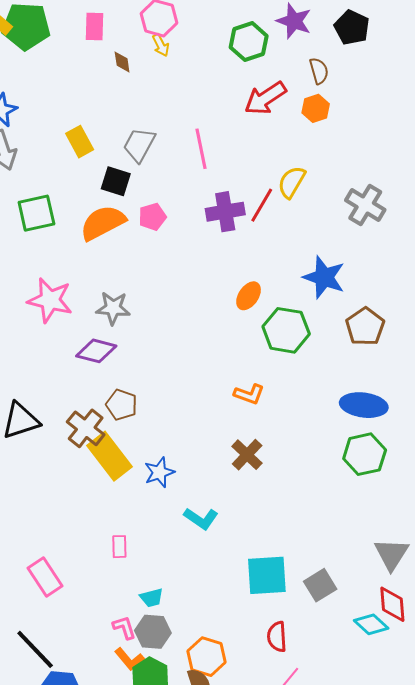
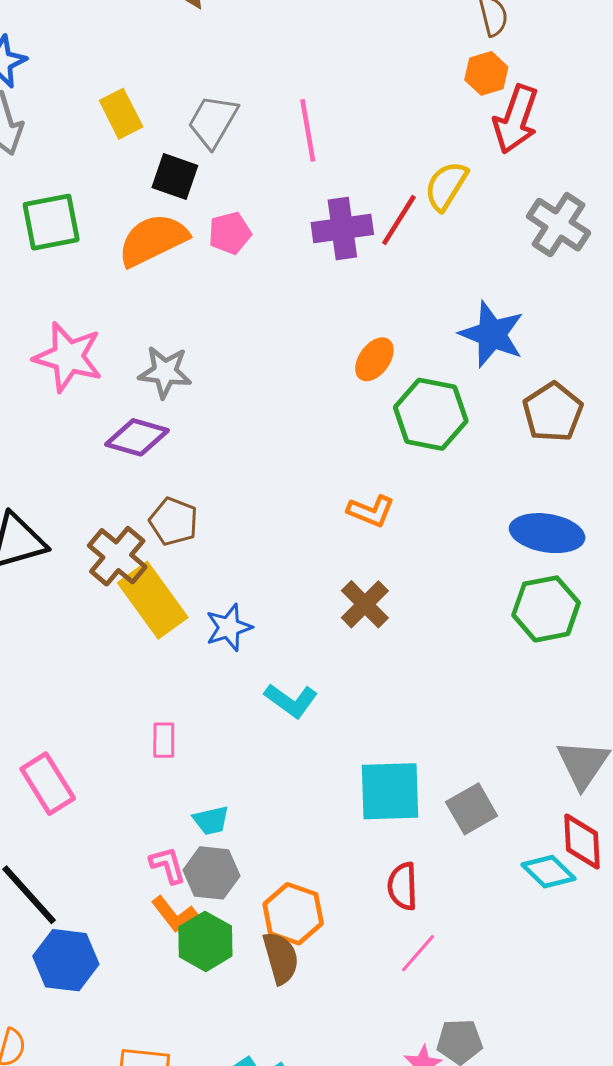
red arrow: (265, 98) -> (516, 119), moved, turned -39

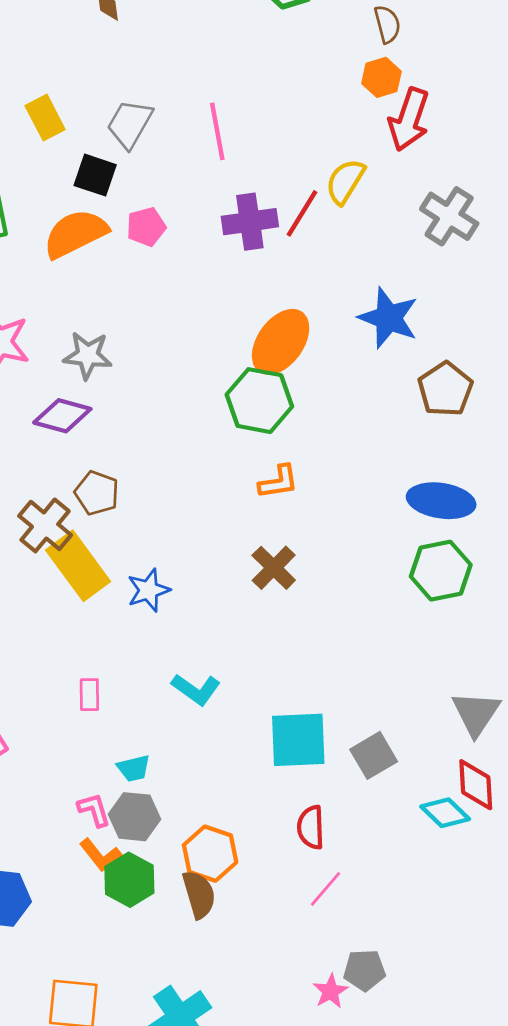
orange ellipse: (374, 359) -> (281, 342), size x1.6
green hexagon: (431, 414) -> (259, 401), moved
orange L-shape: (371, 511) -> (278, 482), turned -30
cyan L-shape: (291, 701) -> (196, 689), moved

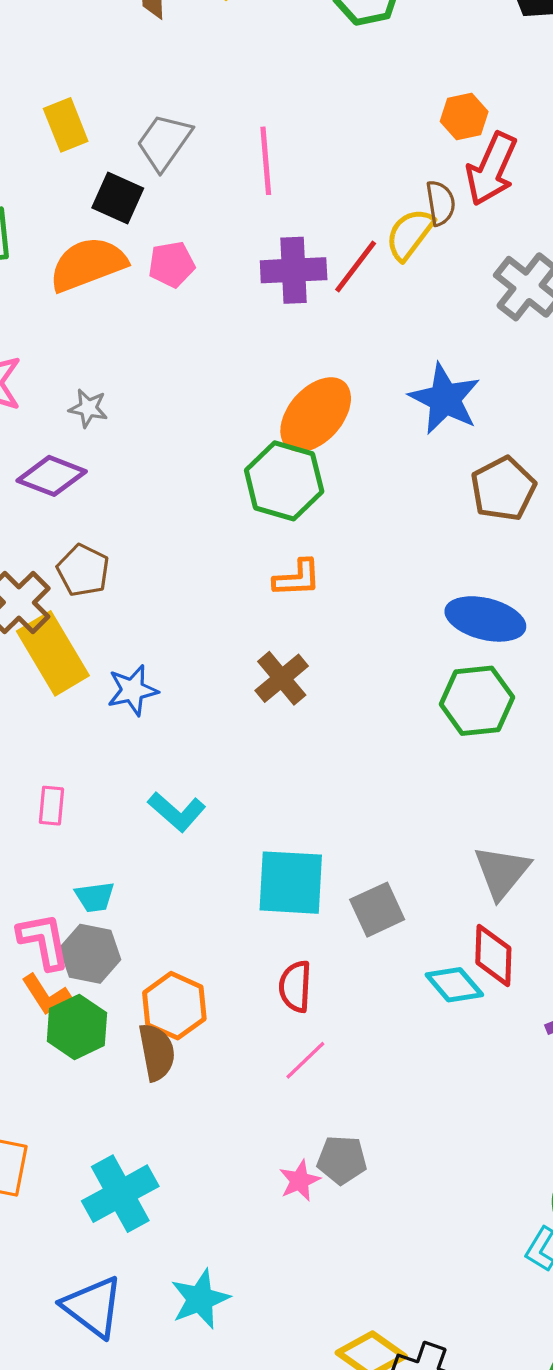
brown semicircle: (387, 24) -> (441, 203), moved
gray star: (88, 355) -> (88, 408), size x0.7
pink L-shape: (94, 810) -> (44, 941), size x1.4

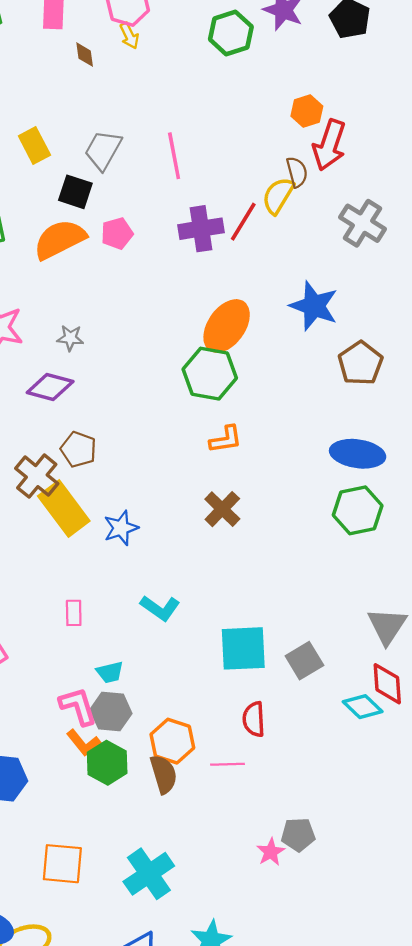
pink line: (305, 1060) -> (228, 764), moved, turned 48

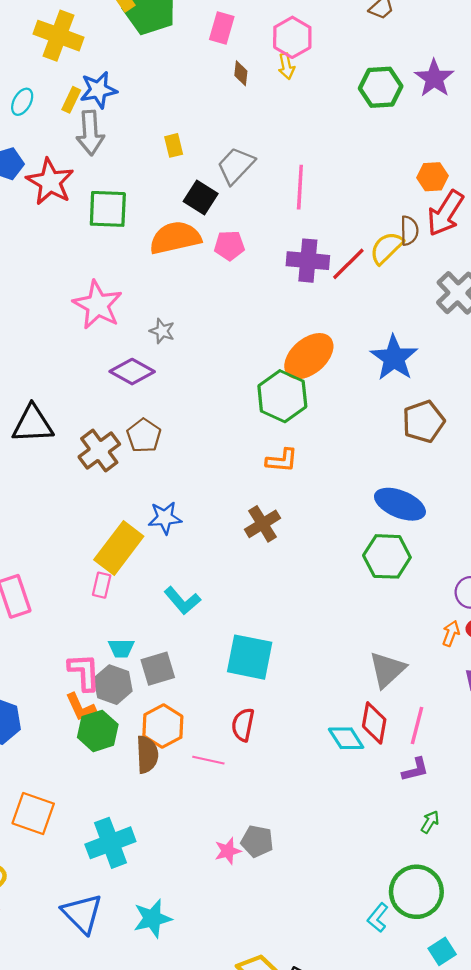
yellow rectangle: (34, 145) -> (174, 145), size x0.7
yellow rectangle: (64, 508) -> (119, 548), moved, turned 60
gray square: (304, 661) -> (158, 669), moved

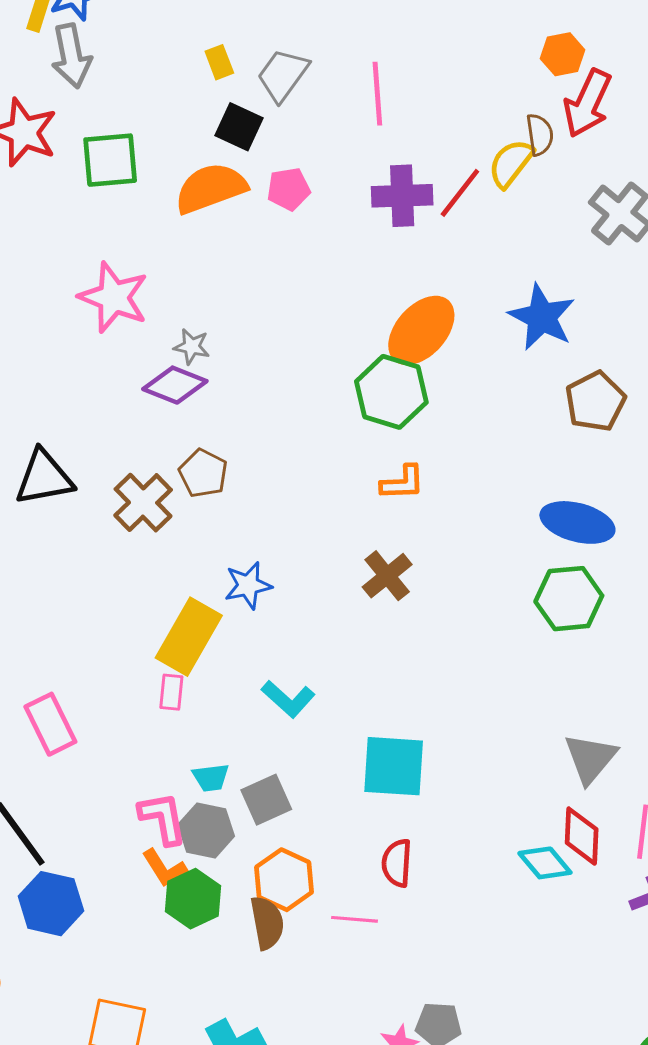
yellow rectangle: (174, 145) -> (219, 62), moved
gray star: (162, 331) -> (192, 347), moved

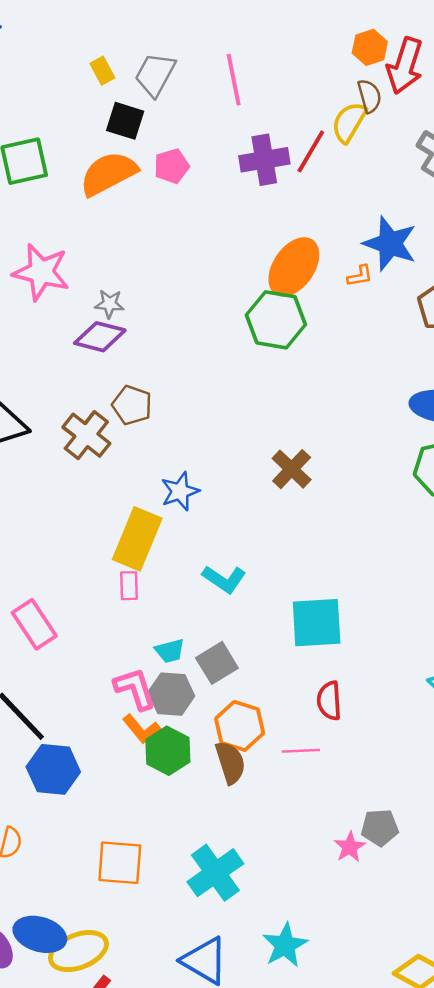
orange hexagon: (563, 54) -> (370, 47), moved
orange L-shape: (403, 483) -> (360, 276), moved, size x0.7

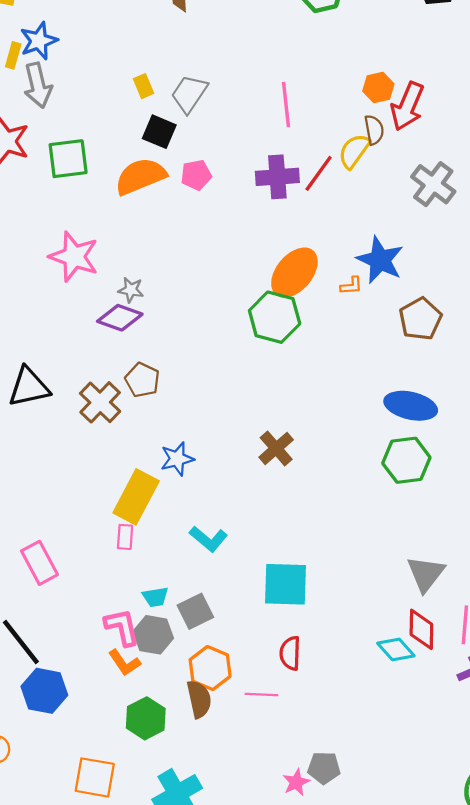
pink line: (234, 80) -> (286, 105), moved
green hexagon: (168, 751) -> (146, 718), moved

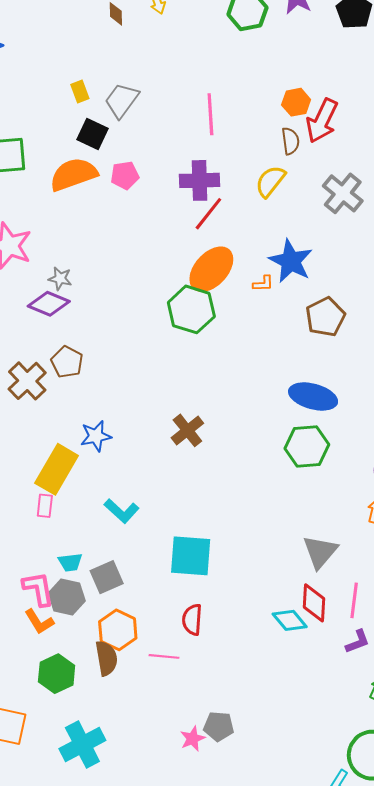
yellow semicircle: (354, 151) -> (270, 181), moved
red line: (319, 173) -> (208, 214), moved

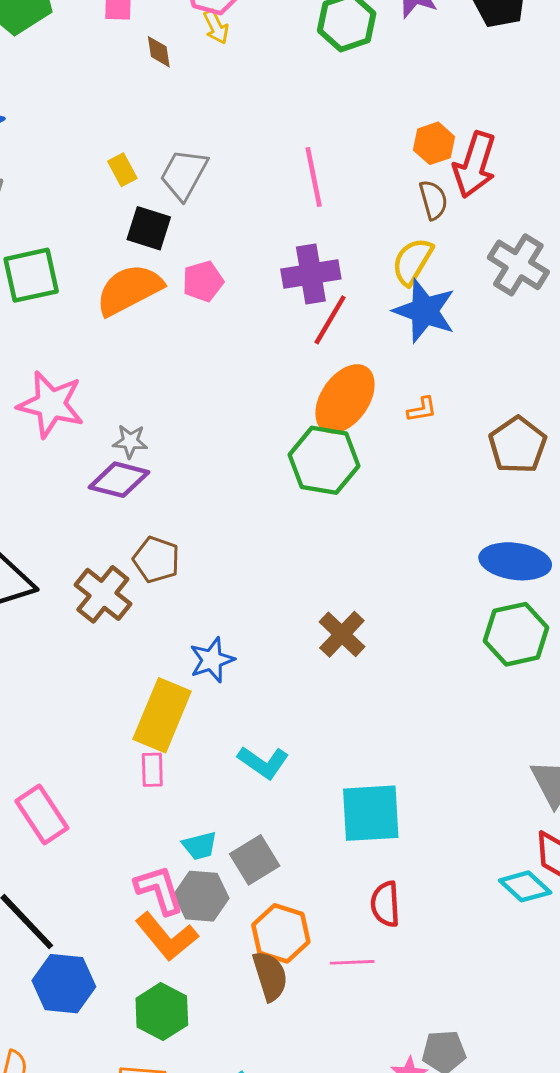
blue star: (291, 261) -> (425, 311), moved
orange L-shape: (39, 622) -> (167, 937), size x1.4
green hexagon: (57, 674) -> (162, 1012), moved

